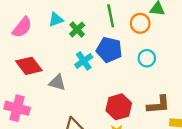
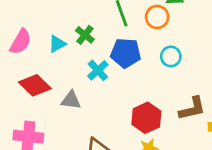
cyan triangle: (56, 20) -> (57, 44), moved

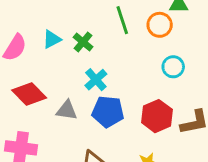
cyan triangle: (57, 44) -> (52, 39), moved
blue pentagon: (126, 53) -> (108, 112), moved
red hexagon: (146, 118) -> (157, 116), moved

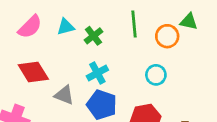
cyan circle: (173, 67) -> (156, 75), moved

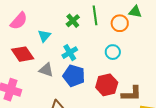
cyan triangle: (66, 27) -> (44, 36), moved, turned -32
green cross: (93, 36) -> (73, 21), moved

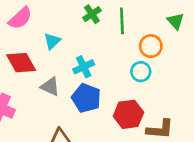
green triangle: (135, 12) -> (176, 21), turned 32
green cross: (73, 21) -> (92, 14), moved
orange circle: (120, 23) -> (151, 46), moved

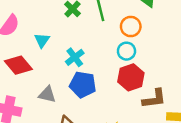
gray triangle: (50, 87) -> (47, 95), moved
red hexagon: (128, 114) -> (131, 77), moved

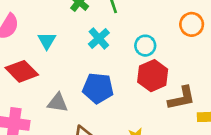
orange circle: (131, 27) -> (192, 24), moved
cyan cross: (75, 57) -> (99, 38), moved

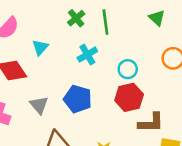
gray triangle: (58, 103) -> (39, 105), turned 30

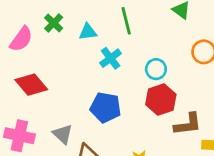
green cross: (76, 18) -> (54, 23), moved
cyan triangle: (40, 47) -> (88, 32), moved, turned 48
gray triangle: (39, 105) -> (63, 134), moved

